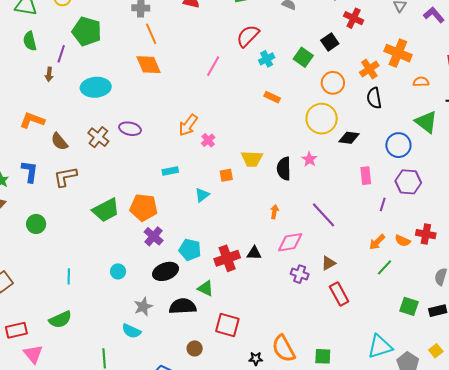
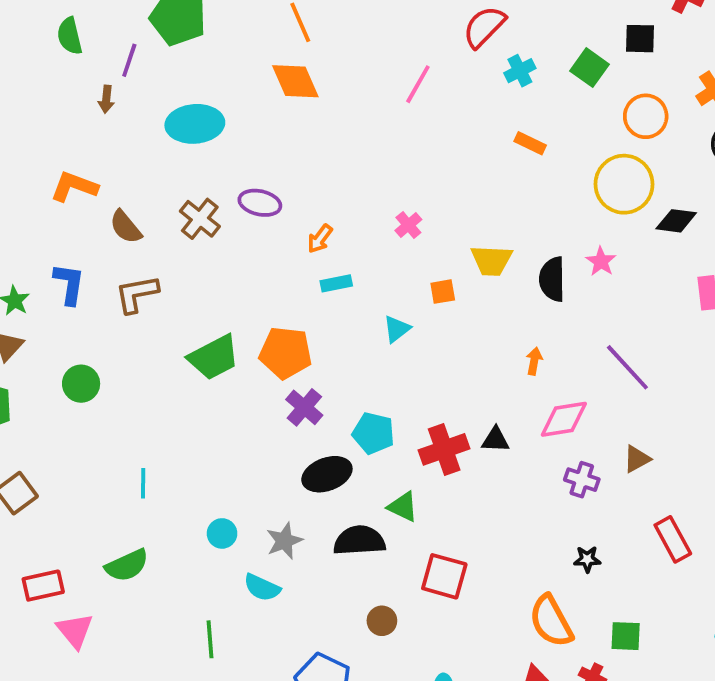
black square: (330, 42) -> (640, 39), turned 36
orange arrow: (188, 125) -> (320, 239), moved, size x0.7
cyan circle: (118, 271) -> (222, 533), moved
red rectangle: (339, 294) -> (673, 539), moved
black star: (256, 359) -> (587, 559), moved

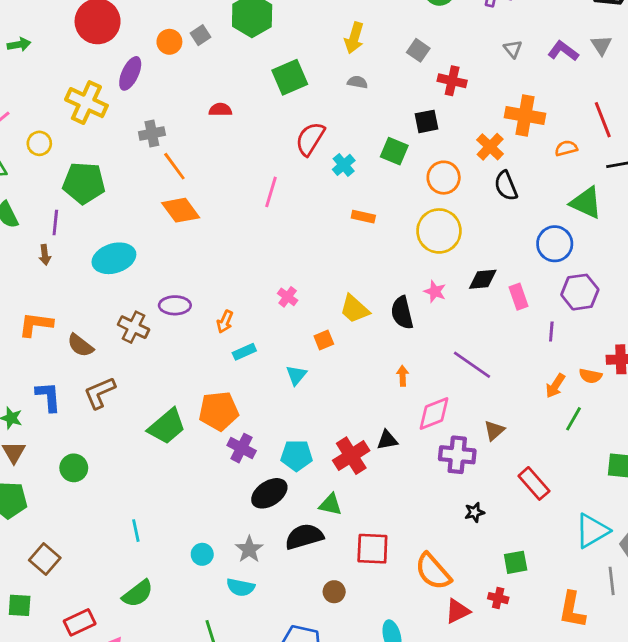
black diamond: (676, 221) -> (483, 279), moved
yellow trapezoid: (492, 260) -> (354, 309), turned 52
purple cross: (582, 480) -> (457, 455), size x1.4
orange semicircle: (551, 621) -> (433, 571), moved

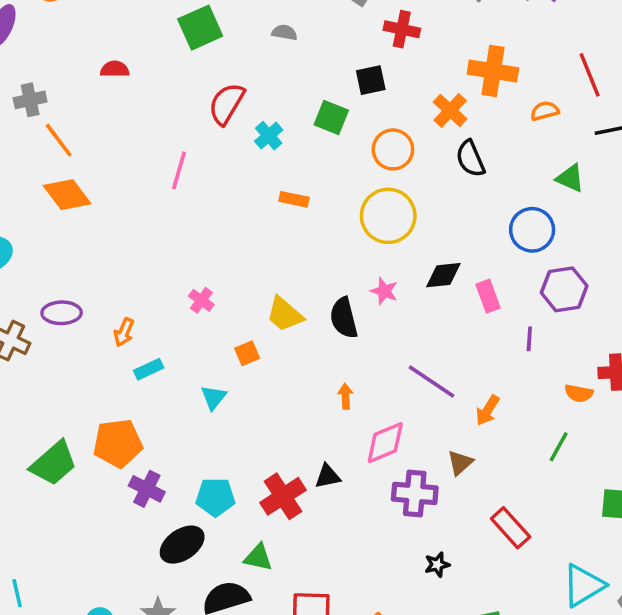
green triangle: (586, 203) -> (570, 178), size x0.7
orange arrow: (555, 386) -> (488, 410), moved

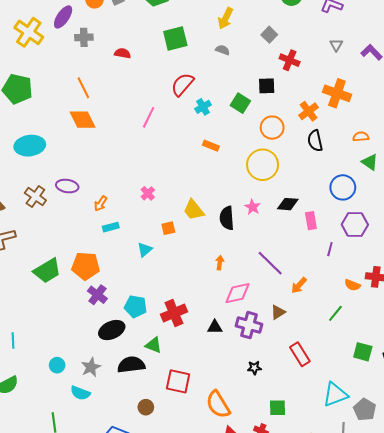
gray cross: (30, 100) -> (84, 37), moved
orange semicircle: (545, 111) -> (361, 137), moved
black triangle: (328, 476) -> (215, 327), moved

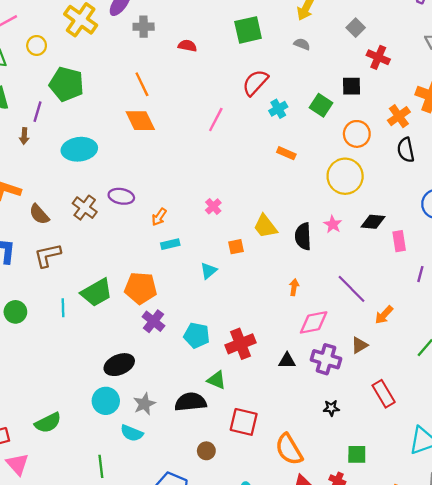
black ellipse: (112, 330) -> (119, 365), moved
cyan line: (13, 341) -> (63, 308), moved
cyan circle: (57, 365) -> (106, 401), size x1.5

